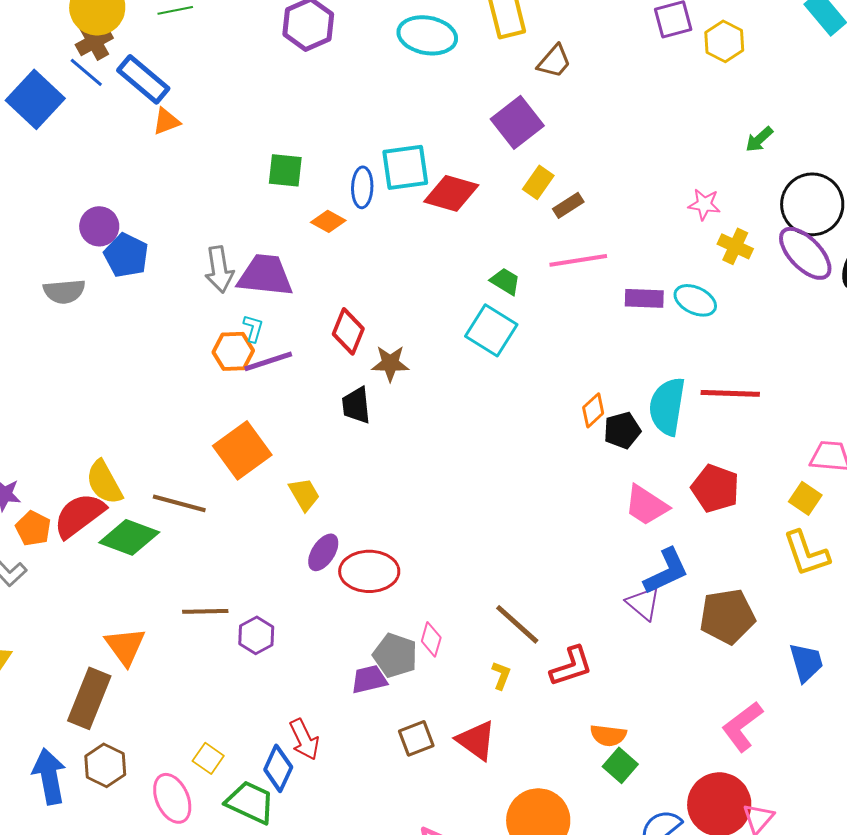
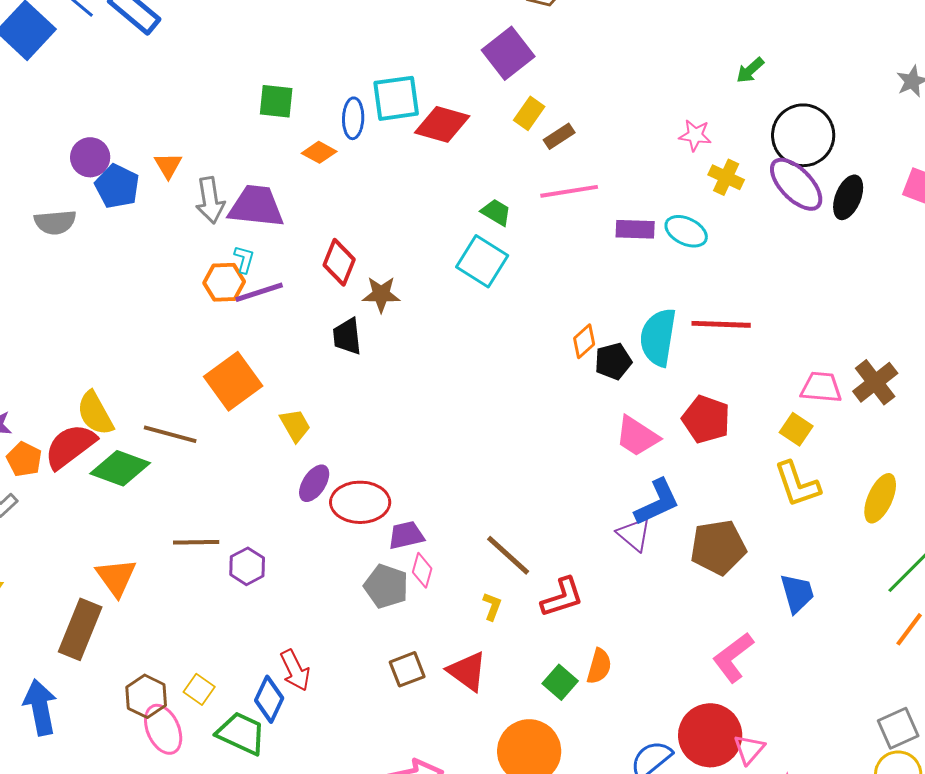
orange triangle: (166, 121) -> (168, 165), moved, turned -40
purple trapezoid: (369, 679) -> (406, 535), moved
orange semicircle: (608, 735) -> (599, 666), turned -81
brown hexagon: (105, 765) -> (146, 696), moved
green square: (620, 765) -> (560, 682), moved

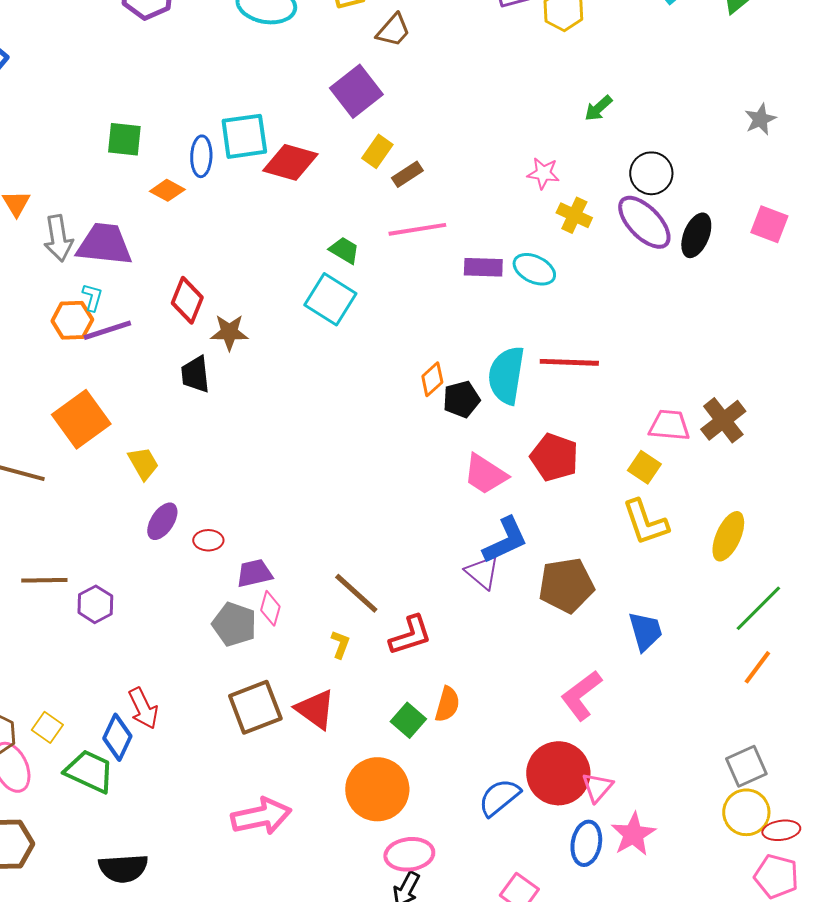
black circle: (803, 135) -> (651, 173), size x0.7
red ellipse: (360, 502) -> (208, 540), size x0.5
brown square: (407, 669) -> (255, 707), size x1.5

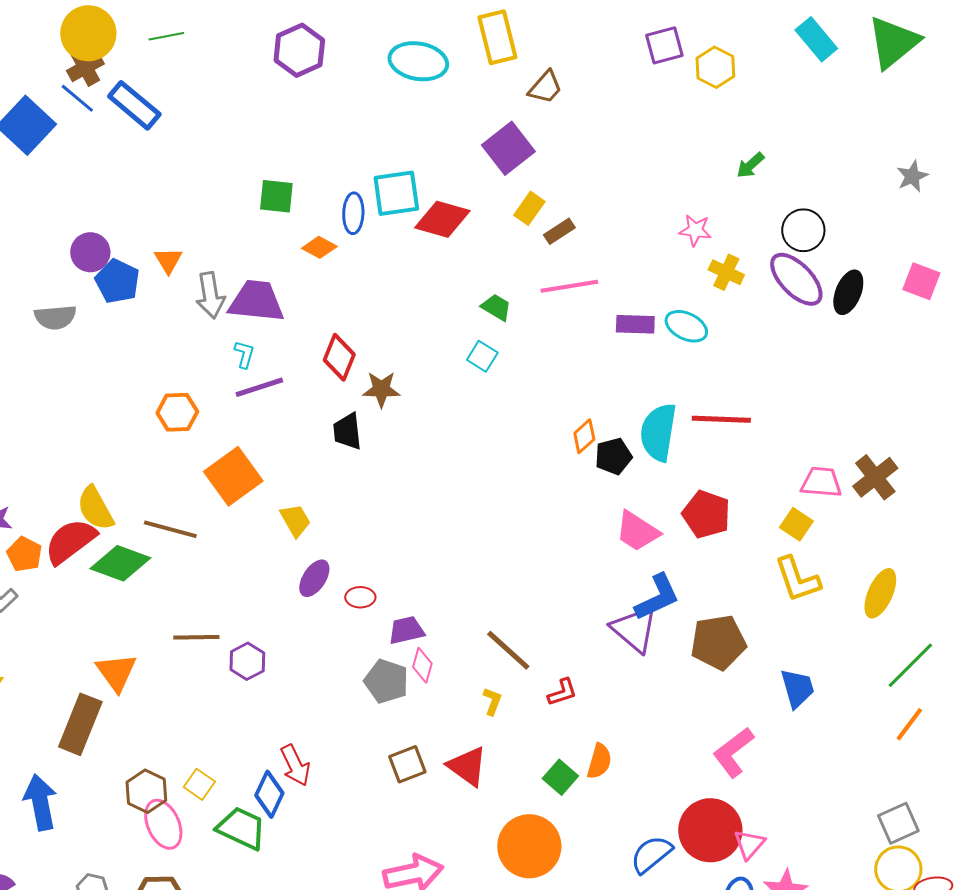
cyan square: (330, 299) -> (482, 356), size x0.6
orange hexagon: (72, 320) -> (177, 412), moved
purple triangle: (482, 572) -> (634, 629), size x1.4
red L-shape: (410, 635) -> (562, 692), size x0.7
brown square: (255, 707) -> (407, 764), size x0.7

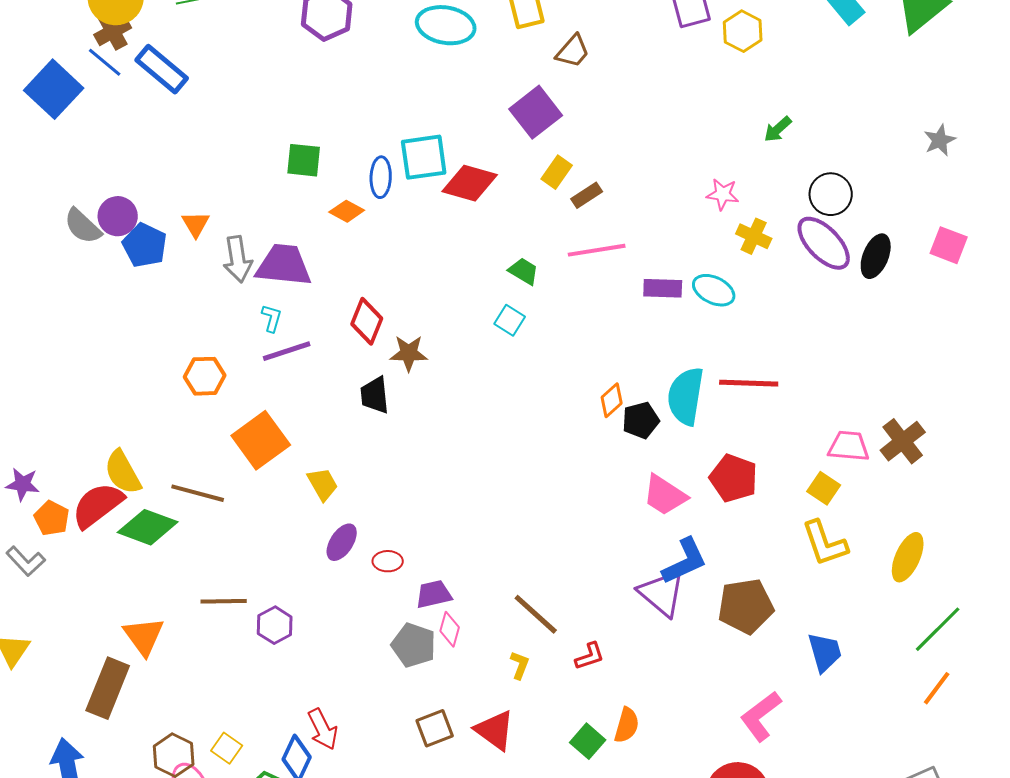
gray semicircle: (55, 317) -> (83, 226), moved, turned 48

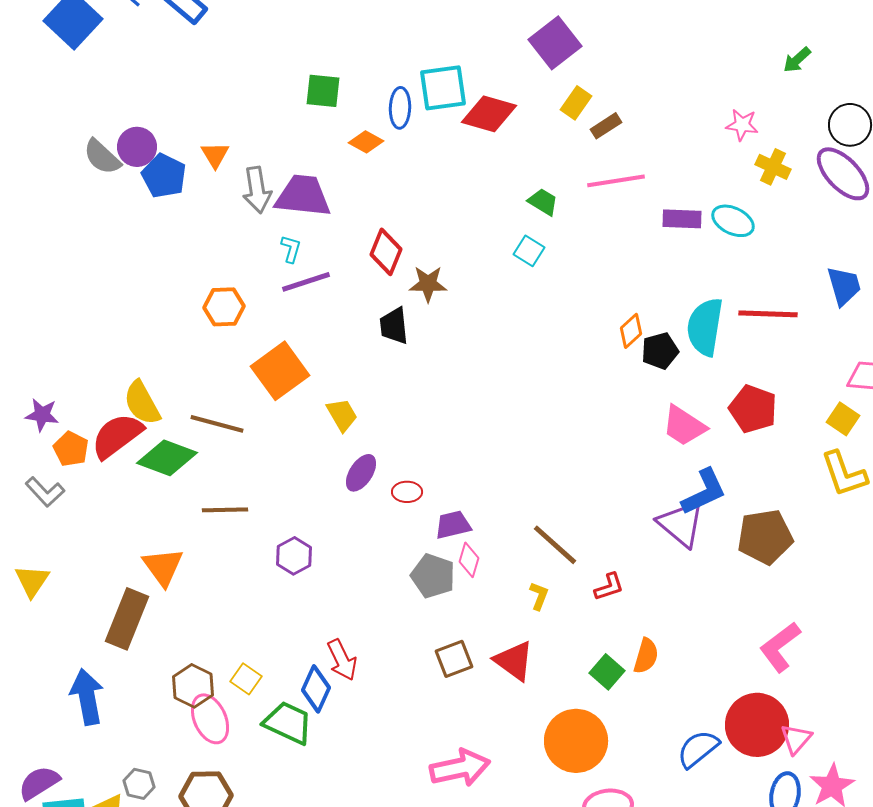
brown line: (224, 601) -> (225, 510), moved
blue trapezoid: (825, 652) -> (844, 286), moved

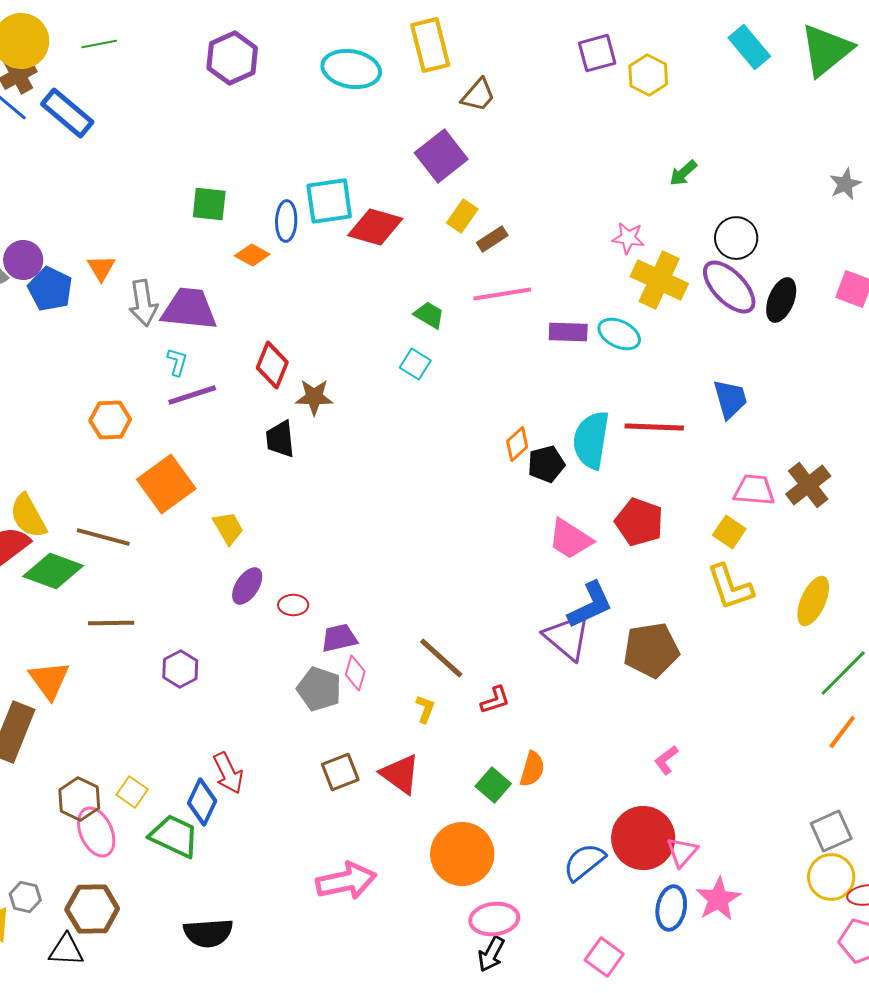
yellow cross: (773, 167) -> (659, 280), size x1.6
pink L-shape: (780, 647) -> (666, 760), size x0.6

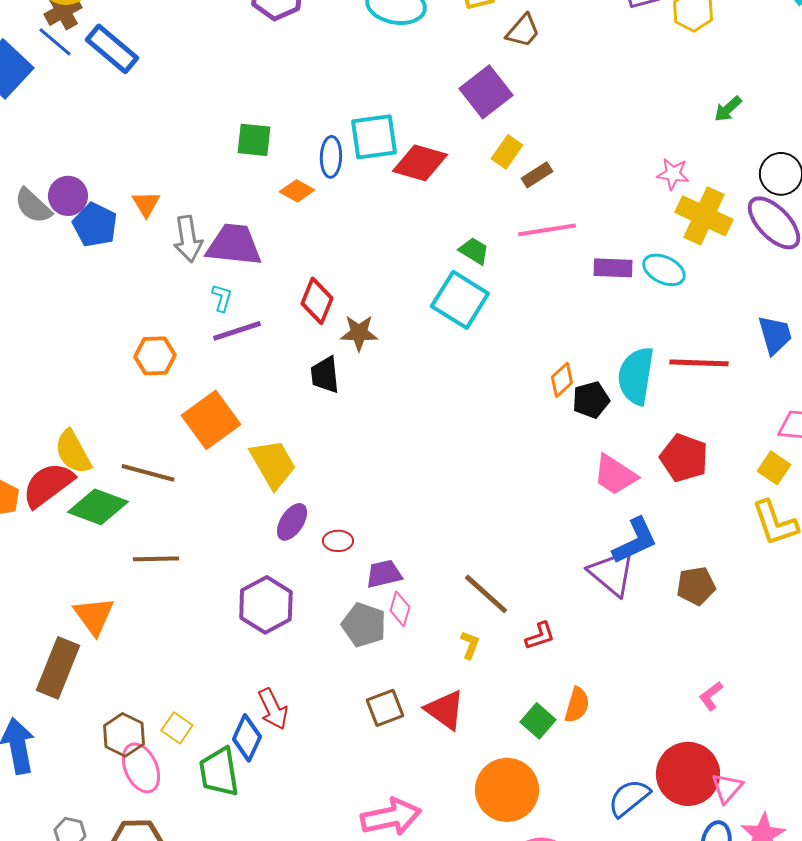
cyan square: (415, 364) -> (460, 300), size x1.8
yellow trapezoid: (228, 528) -> (273, 464), size x1.5
brown pentagon: (651, 650) -> (696, 586), size x0.7
purple hexagon: (180, 669) -> (266, 605), moved, size x1.5
green trapezoid: (174, 836) -> (219, 772), turned -124

